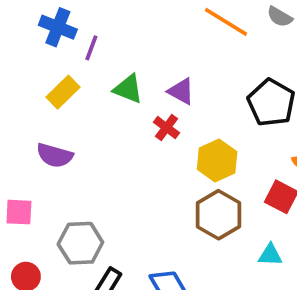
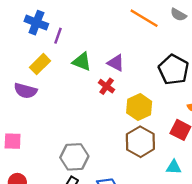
purple semicircle: (55, 155) -> (25, 91), moved
gray hexagon: (80, 243) -> (74, 157), moved

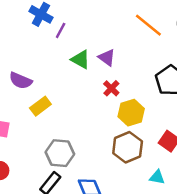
purple triangle: (116, 63) -> (107, 57), moved
yellow rectangle: (40, 64) -> (40, 106), moved
red cross: (107, 86) -> (111, 88), moved

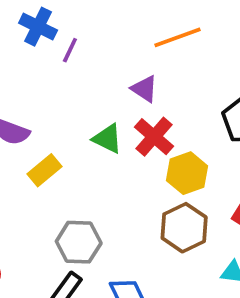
orange line: (148, 25) -> (177, 37), moved, turned -56
green triangle: (81, 60) -> (107, 139), moved
red cross: (111, 88) -> (154, 137), size x1.5

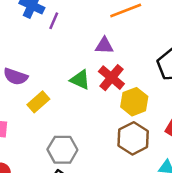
purple triangle: (144, 89) -> (104, 46), turned -30

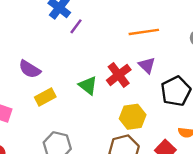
purple triangle: (104, 46) -> (147, 65), moved, turned 30
red cross: (111, 78) -> (119, 75), moved

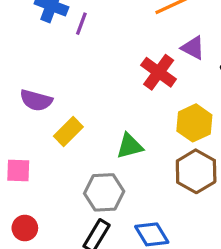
green triangle: (88, 86) -> (130, 146), moved, turned -36

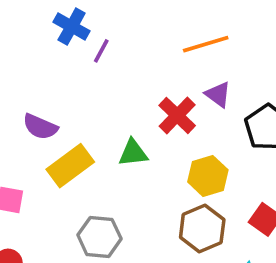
yellow rectangle: (68, 132) -> (70, 166), size x1.4
green triangle: (130, 146) -> (133, 153), moved

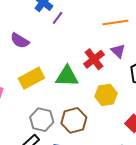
purple semicircle: (40, 127) -> (20, 41), moved
green triangle: (133, 153) -> (67, 76), size x1.4
brown hexagon: (202, 228) -> (74, 120), moved

